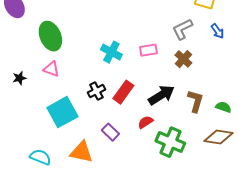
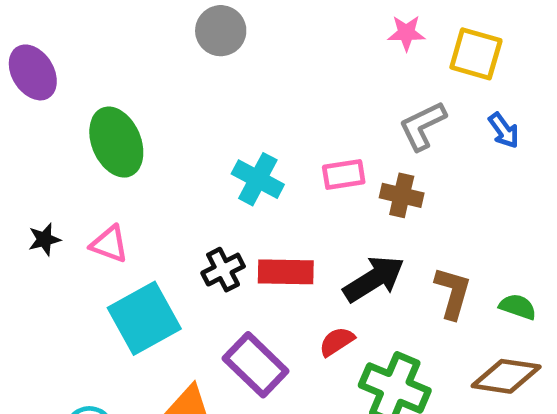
brown cross: (183, 59) -> (402, 195), moved, turned -30
pink triangle: (51, 69) -> (109, 244), moved
red rectangle: (123, 92) -> (286, 272), turned 55
purple rectangle: (110, 132) -> (256, 365), size x1.5

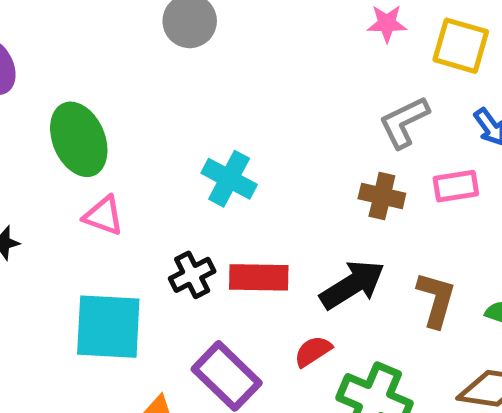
pink rectangle: (344, 174) -> (456, 186), moved
pink triangle: (109, 244) -> (103, 216), moved
cyan square: (144, 318) -> (108, 327), turned 32

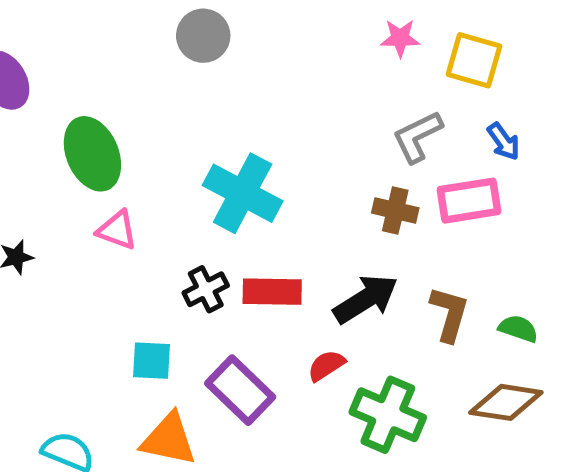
cyan cross: (229, 179) -> (243, 193), size x1.4
pink rectangle: (456, 186) -> (469, 201), size x1.4
cyan square: (108, 327) -> (152, 361), moved, size x0.6

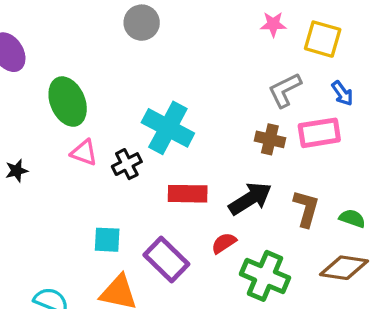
black cross: (206, 289) -> (127, 164), moved

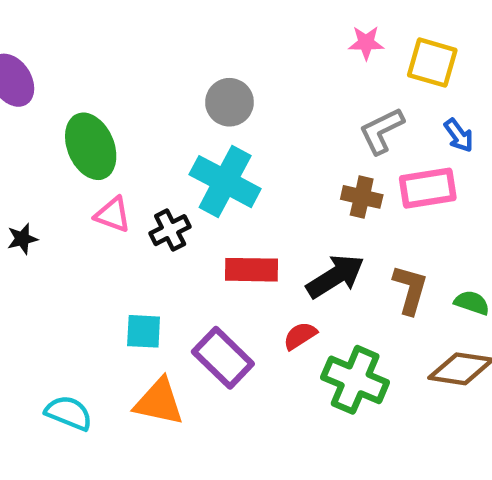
gray circle: (142, 23) -> (229, 102), moved

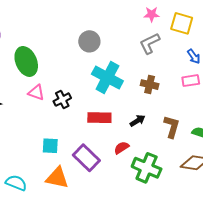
gray L-shape: (382, 131) -> (150, 43), moved
cyan cross: (225, 182) -> (107, 78), moved
pink rectangle: (428, 188) -> (191, 81), moved, size x0.7
black arrow: (335, 276) -> (138, 121), size x0.6

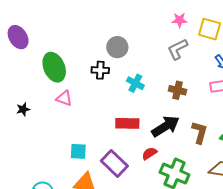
cyan cross: (107, 78) -> (135, 83), size x0.6
black cross: (62, 100) -> (100, 70), moved, turned 30
black arrow: (138, 121) -> (165, 126), size x1.8

